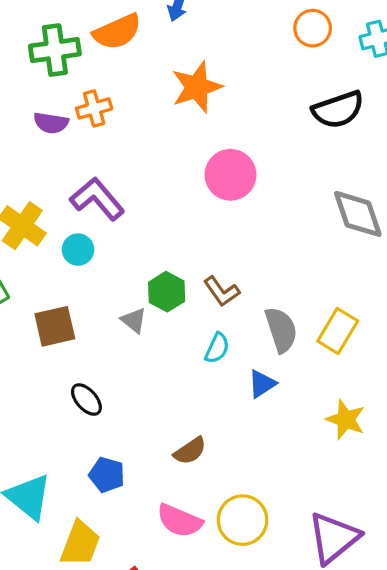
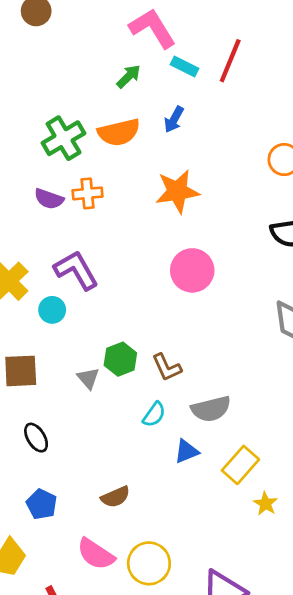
green cross: (55, 50) -> (64, 138), turned -33
gray semicircle: (281, 330) -> (211, 409), turned 84
yellow rectangle: (338, 331) -> (240, 465), moved
yellow star: (346, 420) -> (265, 504), moved, size x0.7

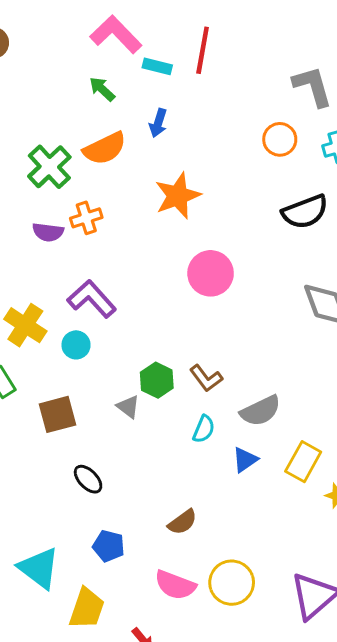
green arrow: (129, 76) -> (102, 89), turned -80

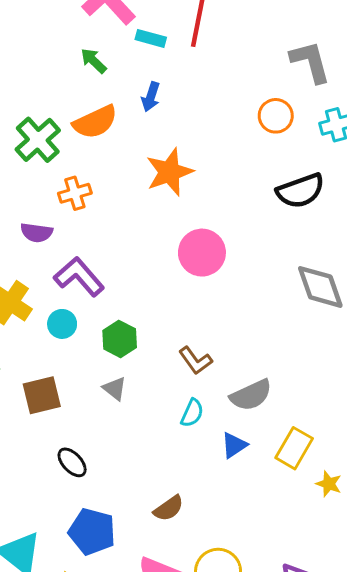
purple semicircle: (48, 232) -> (37, 233), moved
green hexagon: (157, 380) -> (120, 339), moved
blue pentagon: (109, 546) -> (92, 532), size x1.4

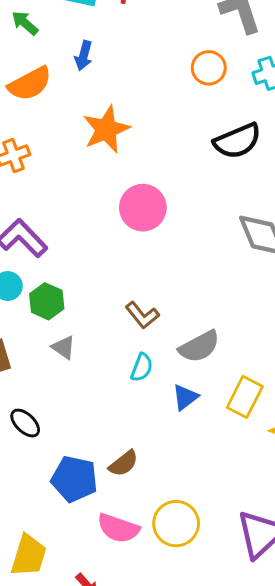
green hexagon: (120, 339) -> (47, 301), moved
blue pentagon: (92, 532) -> (74, 479), moved

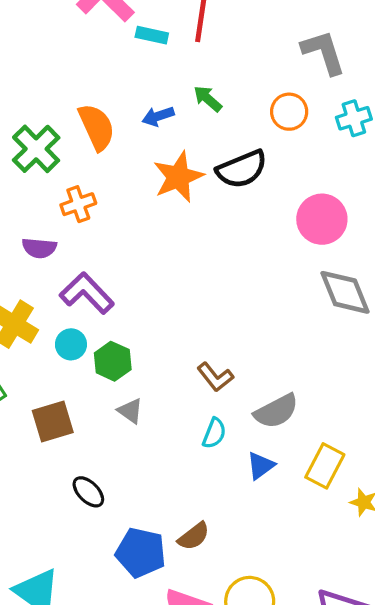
green arrow: (25, 23) -> (208, 99), moved
blue arrow: (84, 56) -> (158, 116), moved, turned 56
orange semicircle: (30, 84) -> (97, 127), turned -87
black semicircle: (237, 141) -> (242, 169), moved
pink circle: (143, 208) -> (322, 219), moved

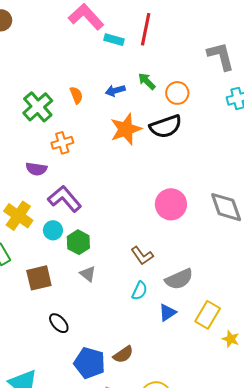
orange circle: (289, 112) -> (177, 93), moved
orange semicircle: (97, 127) -> (76, 95), size x0.6
pink circle: (322, 219) -> (171, 204), moved

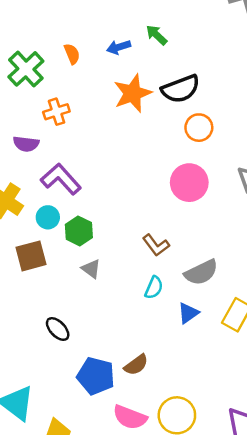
orange circle: (177, 93) -> (199, 128), moved
brown square: (39, 278) -> (31, 256), moved

